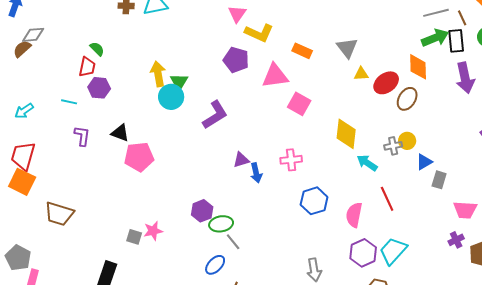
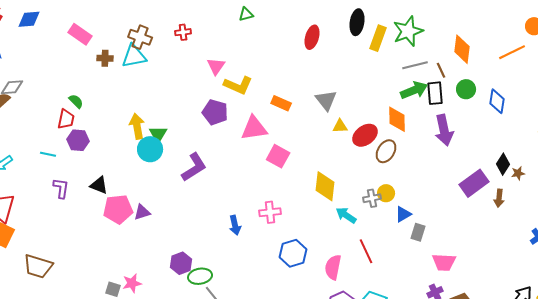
purple triangle: (241, 160) -> (142, 212), moved

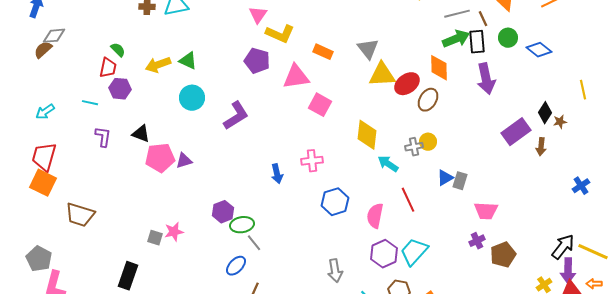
blue diamond: (497, 101) -> (539, 50), turned -60
yellow arrow: (137, 126) -> (158, 65), moved, turned -100
yellow triangle: (340, 126) -> (382, 75), size x1.8
green triangle: (158, 134) -> (188, 61), moved, turned -36
blue triangle: (403, 214) -> (445, 178), moved

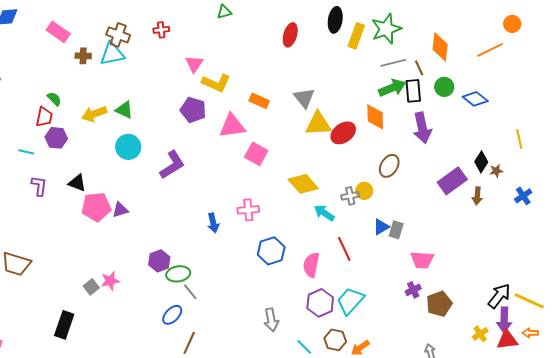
brown ellipse: (428, 100) -> (389, 166), moved
yellow diamond: (367, 135) -> (303, 184), turned -48
blue cross: (581, 186) -> (523, 196), moved
gray square: (155, 238) -> (91, 287), turned 35

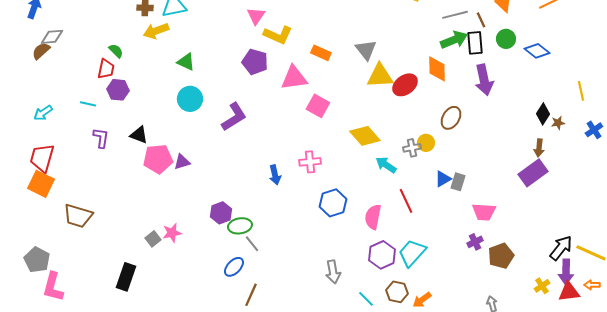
yellow arrow: (94, 114) -> (156, 31), moved
purple rectangle: (452, 181) -> (533, 173), moved
blue cross: (523, 196) -> (594, 130), moved

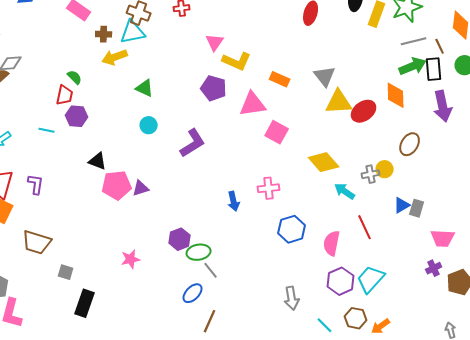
cyan circle: (190, 99) -> (149, 125), size x0.7
purple L-shape: (101, 138) -> (36, 184), moved
gray square: (153, 239) -> (66, 272), moved, turned -35

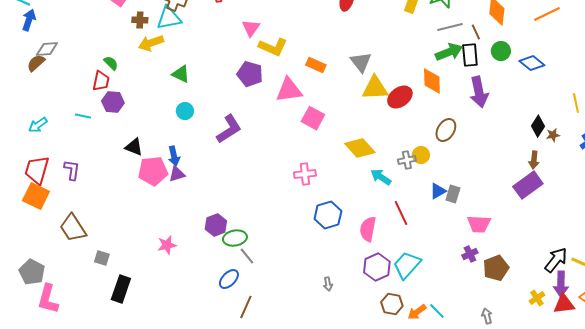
blue arrow: (234, 201) -> (174, 156), moved
brown trapezoid: (37, 242) -> (73, 228), turned 40
gray arrow: (292, 298) -> (328, 284), size x0.6
cyan line: (325, 325) -> (437, 311), moved

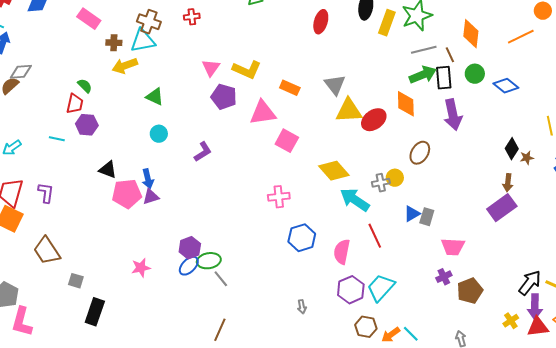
pink triangle: (251, 28) -> (211, 68), moved
purple L-shape: (229, 129) -> (203, 152), size x0.7
cyan arrow: (381, 177) -> (355, 200), size x1.4
blue ellipse: (229, 279) -> (189, 266), moved

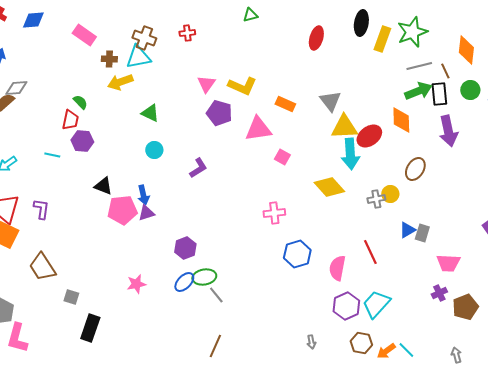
pink square: (287, 141) -> (282, 157), size x0.7
cyan arrow: (355, 200) -> (350, 154), moved, turned -128
purple hexagon: (190, 248) -> (185, 248), moved
gray arrow: (302, 307) -> (311, 342), moved

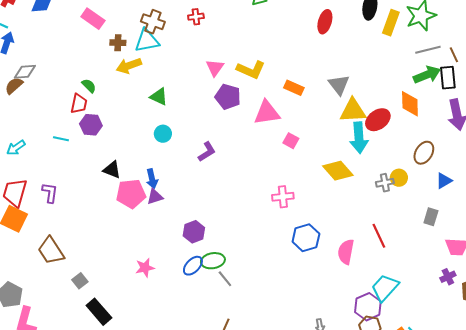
blue triangle: (407, 230) -> (444, 181), moved
gray square: (71, 297) -> (80, 281), turned 35
purple hexagon: (346, 306) -> (368, 307), moved
black rectangle: (90, 328) -> (99, 312), turned -60

